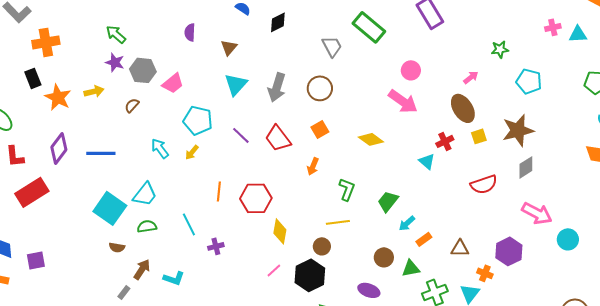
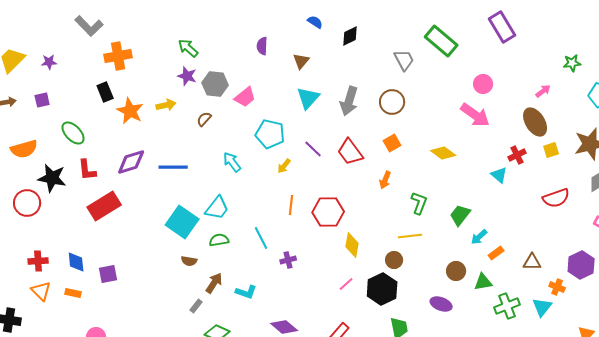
purple diamond: (59, 148) -> (131, 162), turned 36
yellow arrow: (192, 152) -> (284, 166), moved

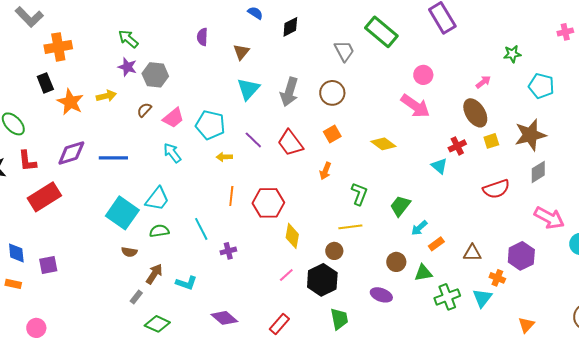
pink trapezoid: (245, 97) -> (173, 118), moved
yellow arrow: (284, 166) -> (224, 157), turned 49

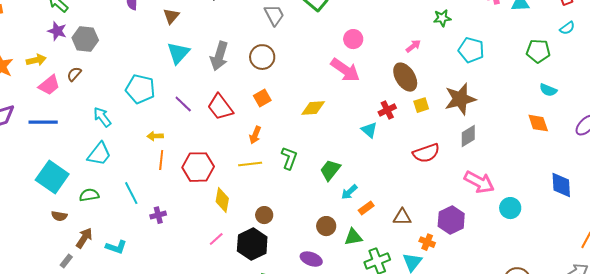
pink trapezoid: (173, 118) -> (49, 85), moved
yellow diamond: (383, 144) -> (313, 108), turned -40
yellow arrow: (224, 157) -> (155, 136), moved
cyan trapezoid: (157, 199) -> (99, 154), moved
yellow line: (350, 227) -> (250, 164), moved

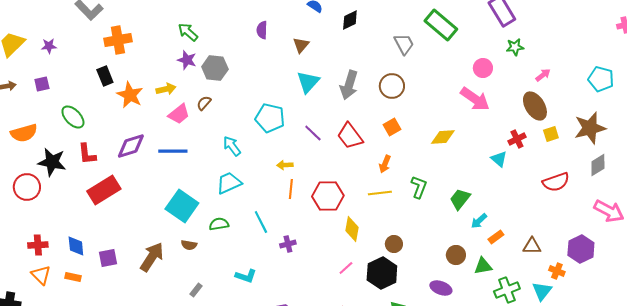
green star: (442, 18) -> (515, 47), moved
cyan trapezoid: (99, 154) -> (229, 183), turned -152
brown arrow: (84, 238) -> (152, 257), moved, size x1.4

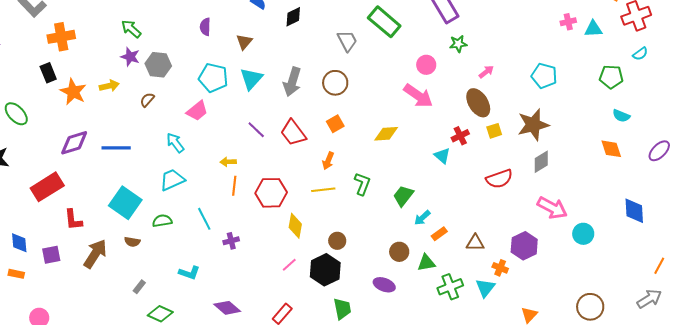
pink trapezoid: (179, 114) -> (197, 111), moved
cyan pentagon: (270, 118) -> (213, 78), moved
red L-shape: (87, 154) -> (73, 220), moved

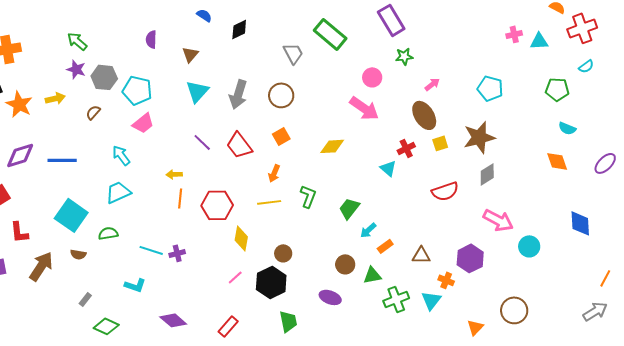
cyan pentagon: (213, 78) -> (137, 90), moved
cyan line: (204, 219) -> (151, 250), moved, turned -45
brown circle: (590, 307) -> (514, 310), moved

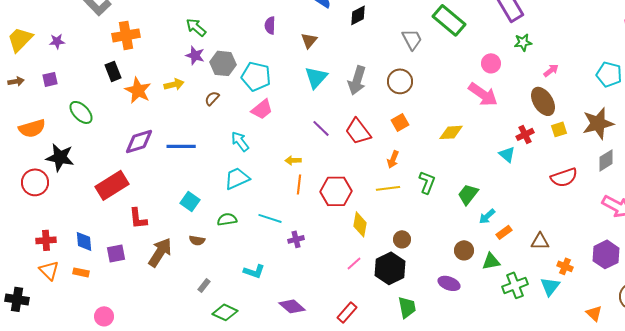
cyan square: (71, 215) -> (190, 201), size x0.6
cyan line: (151, 250) -> (270, 218), moved
purple hexagon: (470, 258) -> (606, 254), moved
orange triangle: (475, 327) -> (594, 313), turned -30

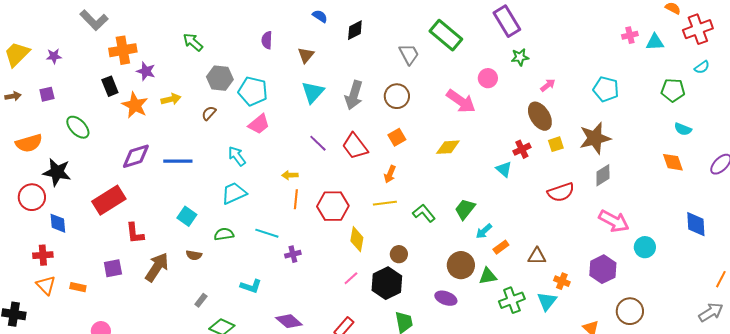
purple star: (195, 55) -> (146, 71), moved
pink arrow: (483, 94) -> (461, 101), moved
green L-shape: (427, 182) -> (424, 213), moved, turned -60
blue diamond: (84, 241) -> (58, 223), moved
brown circle: (464, 250) -> (461, 265), size x1.4

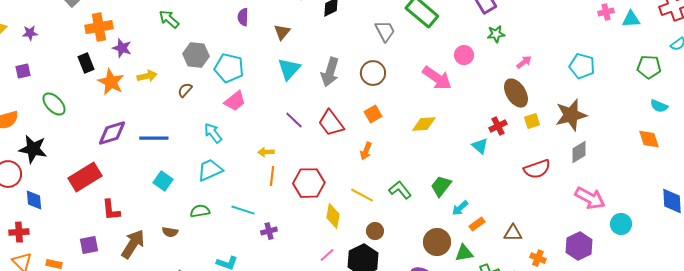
yellow line: (385, 203) -> (362, 195), moved, turned 35
cyan square: (187, 216) -> (163, 181), moved

